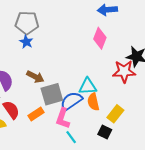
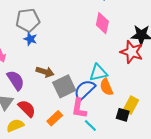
red star: (124, 71) -> (132, 52), turned 30
orange rectangle: (36, 114) -> (55, 118), moved
yellow rectangle: (115, 114) -> (131, 105), moved

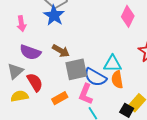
blue star: (30, 39) -> (54, 15), size x1.5
purple semicircle: (16, 80) -> (30, 52), turned 130
blue semicircle: (85, 90) -> (95, 77), turned -120

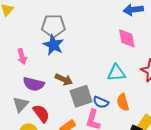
pink diamond: (128, 16) -> (127, 38), turned -30
cyan triangle: (112, 64) -> (116, 73), moved
blue semicircle: (95, 77) -> (101, 102), size x0.7

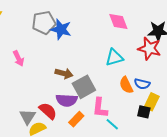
blue star: (53, 45) -> (61, 29), moved
purple semicircle: (34, 84) -> (67, 100), moved
blue semicircle: (101, 102) -> (142, 84), moved
gray triangle: (21, 104) -> (28, 117), moved

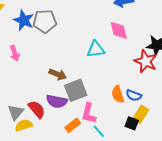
blue star: (61, 29) -> (24, 20), moved
cyan triangle: (114, 57) -> (96, 49), moved
orange rectangle: (76, 119) -> (73, 125), moved

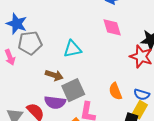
gray pentagon: (45, 21) -> (30, 43), moved
cyan triangle: (96, 49) -> (72, 49), moved
blue semicircle: (134, 95) -> (142, 95), moved

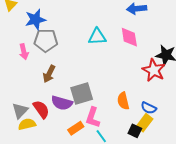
blue star: (17, 24) -> (35, 20), turned 30
cyan triangle: (72, 49) -> (97, 37), moved
brown arrow: (54, 75) -> (49, 74), moved, turned 90

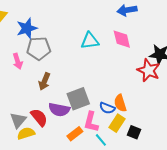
blue semicircle: (149, 108) -> (107, 108), moved
yellow rectangle: (144, 123) -> (117, 123), moved

